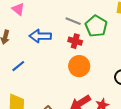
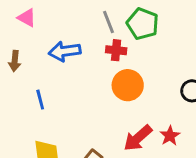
gray line: (73, 21) -> (109, 22), turned 56
blue line: (18, 66) -> (40, 100), turned -56

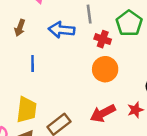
gray line: (109, 22) -> (89, 14), moved
red star: (170, 136) -> (135, 110), moved

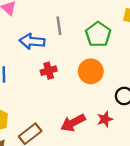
red cross: (103, 39) -> (49, 71), moved, turned -35
orange circle: (105, 69) -> (91, 71), moved

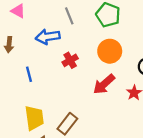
red arrow: (73, 123) -> (104, 84), moved

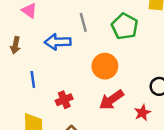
orange circle: (110, 51) -> (105, 66), moved
red cross: (70, 60) -> (64, 100), moved

